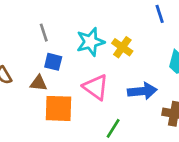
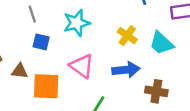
yellow cross: (122, 47) -> (127, 36), moved
brown triangle: (38, 83) -> (20, 71), moved

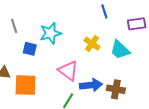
blue square: (41, 42) -> (30, 49), moved
pink triangle: (82, 66) -> (68, 71), moved
blue arrow: (126, 70) -> (91, 85), moved

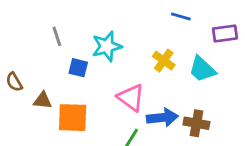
blue line: (104, 11) -> (181, 16), turned -56

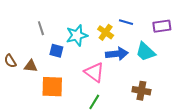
blue line: (181, 16) -> (126, 22), moved
yellow cross: (164, 61) -> (106, 32), moved
brown triangle: (43, 100) -> (31, 66), moved
blue arrow: (162, 118) -> (117, 54), moved

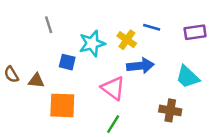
gray line: (41, 28) -> (49, 25), moved
cyan trapezoid: (145, 52) -> (188, 77), moved

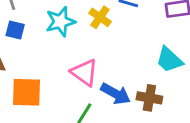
blue square: (67, 62) -> (15, 30), moved
blue arrow: (140, 66) -> (116, 94), moved, turned 35

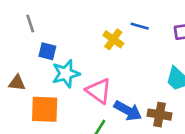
cyan star: (60, 22) -> (66, 74), moved
blue square: (15, 30) -> (47, 51), moved

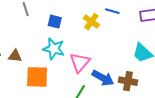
blue square: (47, 51) -> (55, 22), moved
cyan star: (66, 74) -> (54, 49), turned 30
pink triangle: (99, 91) -> (80, 62), turned 35

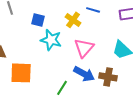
cyan star: (54, 49) -> (51, 40), moved
pink triangle: (80, 62) -> (84, 48), moved

